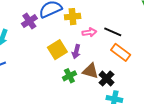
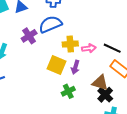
yellow cross: (73, 17) -> (70, 44), moved
yellow square: (57, 50) -> (57, 65), turned -36
brown triangle: (90, 71) -> (100, 83), moved

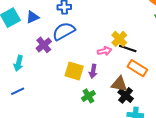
yellow cross: (70, 44) -> (119, 39), moved, turned -35

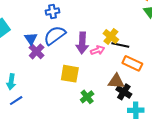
blue triangle: (33, 17) -> (31, 39), moved, turned -32
cyan arrow: (18, 63) -> (11, 82), moved
purple arrow: (93, 71) -> (82, 43), moved, size x1.5

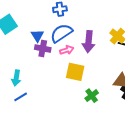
pink arrow: (98, 50) -> (67, 50), moved
purple cross: (37, 51) -> (43, 49), turned -35

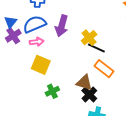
purple arrow: (89, 42) -> (62, 26), moved
purple cross: (43, 49) -> (13, 36), turned 35

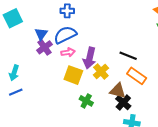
purple arrow: (62, 26) -> (90, 58), moved
yellow cross: (89, 38) -> (101, 71), moved
green cross: (52, 91) -> (86, 101), turned -32

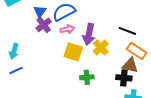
brown triangle: (118, 91) -> (130, 65), moved
green cross: (86, 101) -> (87, 77), turned -32
black cross: (123, 102) -> (124, 78), turned -35

